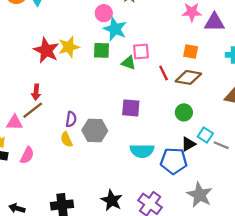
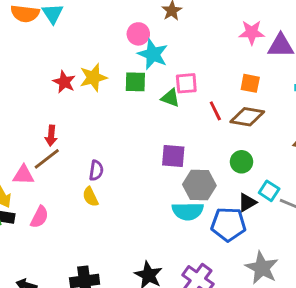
red star: (46, 50) -> (64, 82), size x0.7
gray hexagon: (95, 130) -> (199, 185), moved

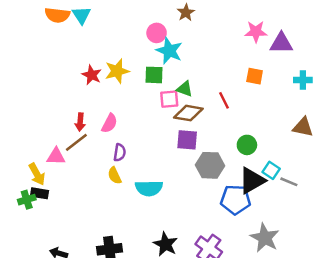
pink square: (186, 83) -> (169, 99), moved
brown diamond: (247, 117) -> (188, 113), moved
black triangle: (247, 202) -> (252, 181), size x1.6
cyan semicircle: (188, 211) -> (149, 188), moved
pink semicircle: (40, 217) -> (109, 123), moved

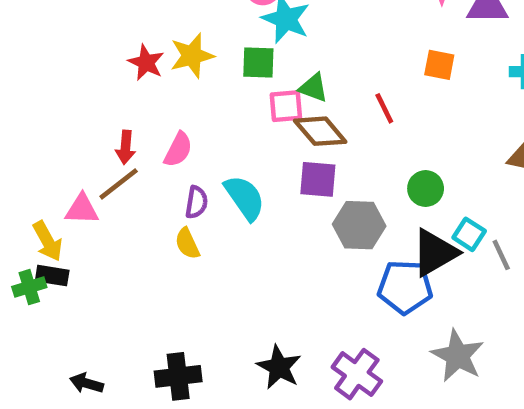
brown diamond: (188, 113) -> (320, 131), turned 40
gray line: (289, 182) -> (501, 255), turned 42
cyan semicircle: (149, 188) -> (245, 198), moved, turned -124

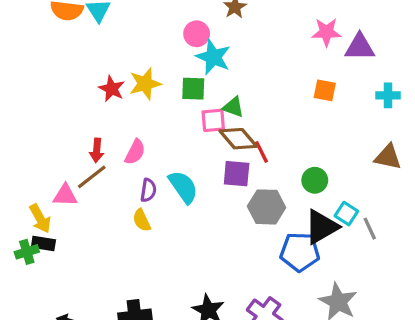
red line: (384, 108) -> (261, 152), moved

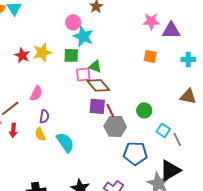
red arrow: (97, 150) -> (13, 130), moved
red line: (261, 152) -> (110, 110), moved
cyan semicircle: (183, 187) -> (65, 142), moved
black triangle: (321, 227) -> (170, 170), moved

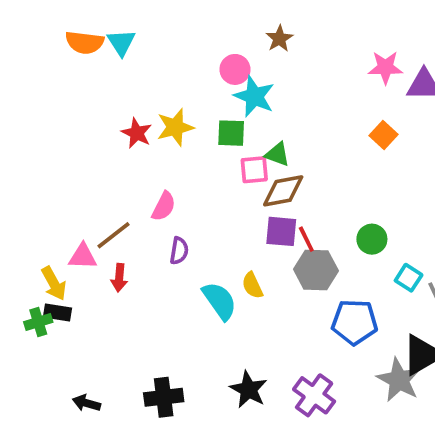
orange square: (150, 56) -> (383, 135), turned 32
brown diamond: (98, 85) -> (283, 191), turned -60
yellow semicircle: (40, 134) -> (252, 285), moved

